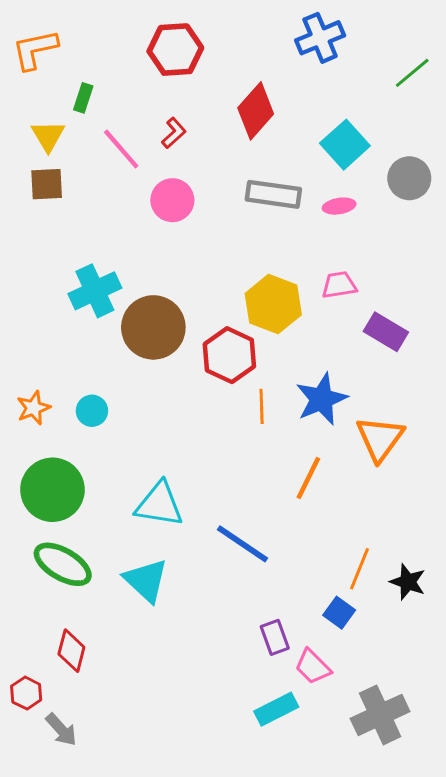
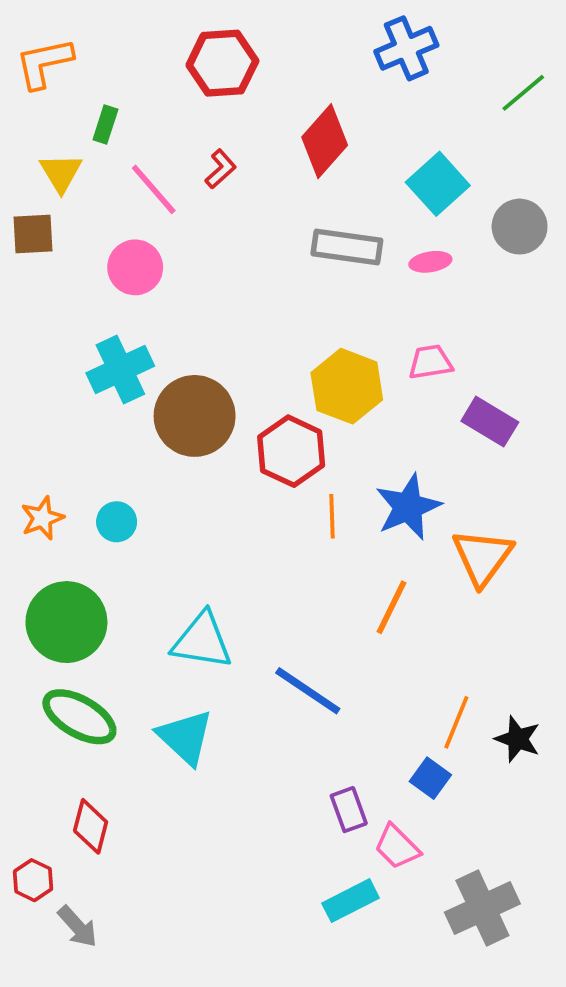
brown square: (47, 184) -> (33, 234), moved
pink circle: (172, 200) -> (135, 267), moved

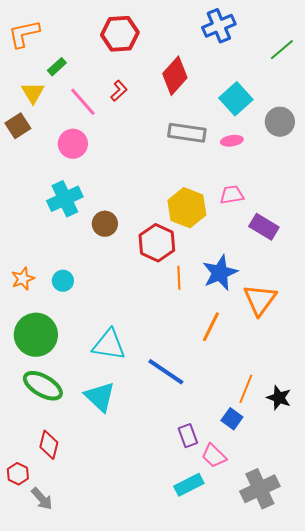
green rectangle: (105, 124) -> (57, 67), turned 30
brown square: (33, 234) -> (18, 126), turned -30
brown circle: (195, 416) -> (105, 224), size x0.6

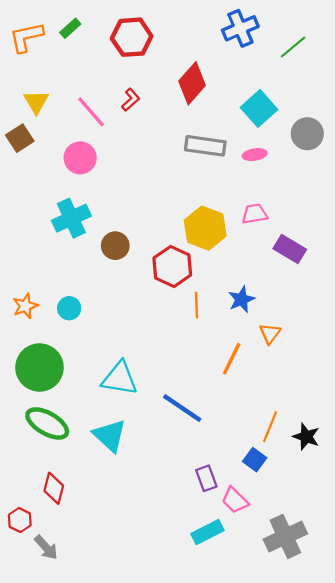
green line: (282, 50) -> (293, 47), moved
green rectangle: (57, 67) -> (70, 28), moved
blue star: (220, 273) -> (241, 299), size x0.7
orange triangle: (260, 300) -> (270, 333), moved, size x0.6

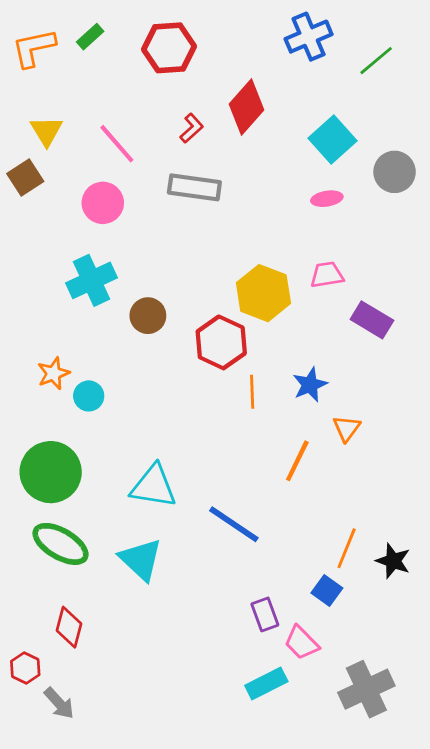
red L-shape: (131, 100) -> (192, 128), moved
gray rectangle: (205, 146) -> (194, 187), moved
orange star: (25, 306) -> (53, 373), moved

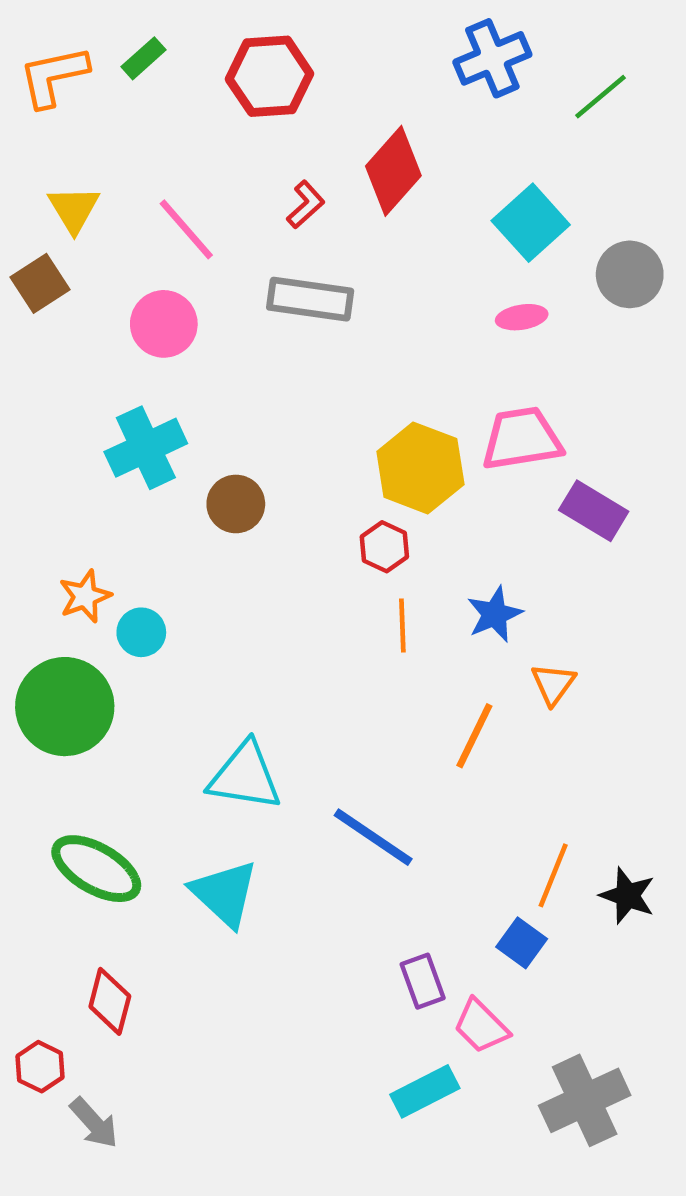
pink trapezoid: (327, 275) -> (522, 439), size x1.5
red hexagon: (221, 342) -> (384, 547), moved, size x0.6
green circle: (51, 472) -> (65, 707), moved

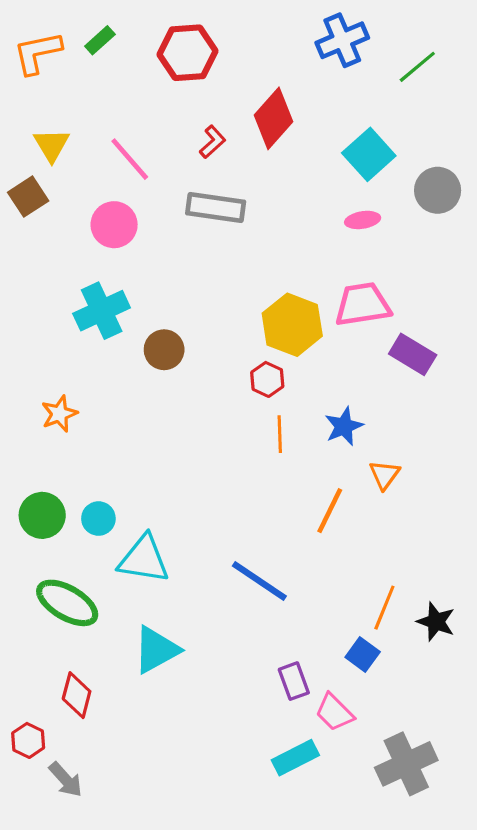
cyan circle: (141, 632) -> (98, 519), moved
green circle: (65, 707) -> (42, 515), moved, size x0.7
cyan triangle: (245, 776) -> (144, 559), moved
cyan triangle: (225, 893) -> (156, 650), moved, turned 48

